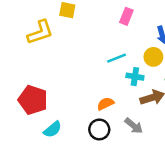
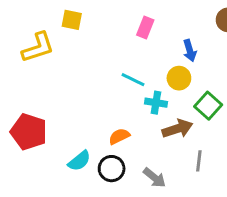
cyan line: (117, 58) -> (133, 80), turned 48
gray arrow: (134, 126) -> (154, 178), moved
cyan semicircle: (53, 129) -> (79, 161), moved

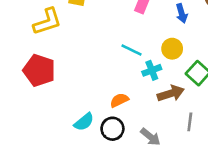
blue arrow: (190, 51) -> (182, 13), moved
cyan cross: (156, 103) -> (152, 70), turned -30
red pentagon: (29, 132) -> (39, 70), moved

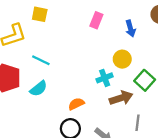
cyan line: (131, 50) -> (41, 60), moved
cyan semicircle: (84, 122) -> (39, 89), moved

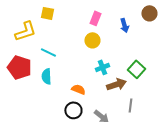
yellow circle: (122, 59) -> (92, 40), moved
cyan semicircle: (39, 89) -> (46, 76), turned 126
orange semicircle: (76, 104) -> (78, 89), turned 48

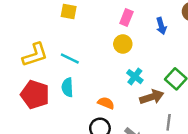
yellow L-shape: (25, 31) -> (35, 55), moved
red pentagon: (19, 67) -> (35, 95), moved
cyan cross: (102, 67) -> (135, 77), turned -32

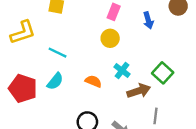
yellow L-shape: (35, 55) -> (23, 32), moved
cyan semicircle: (67, 87) -> (55, 81), turned -138
orange semicircle: (106, 103) -> (93, 81), moved

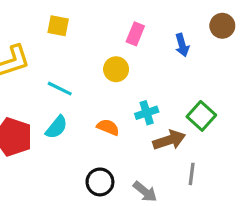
yellow circle: (110, 38) -> (116, 69), moved
cyan cross: (122, 71) -> (147, 113), turned 35

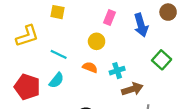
blue arrow: (182, 45) -> (141, 25), size x1.5
green square: (201, 116) -> (162, 60), moved
orange semicircle: (108, 127) -> (90, 67), moved

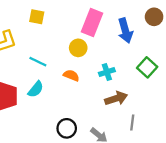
pink rectangle: (110, 17) -> (92, 23), size x1.6
cyan cross: (117, 71) -> (107, 72), moved

